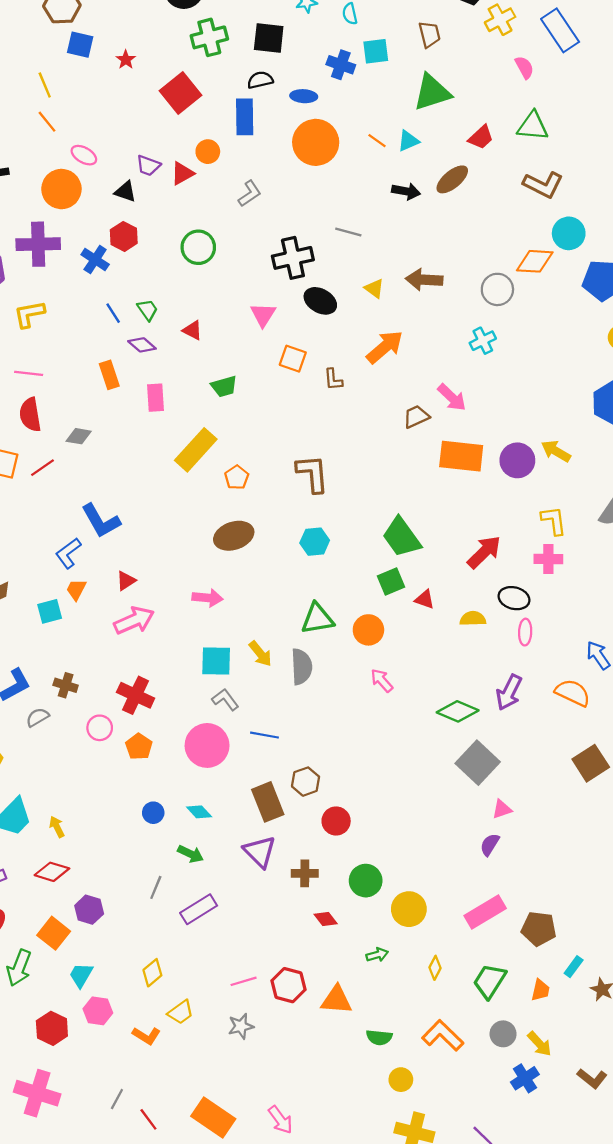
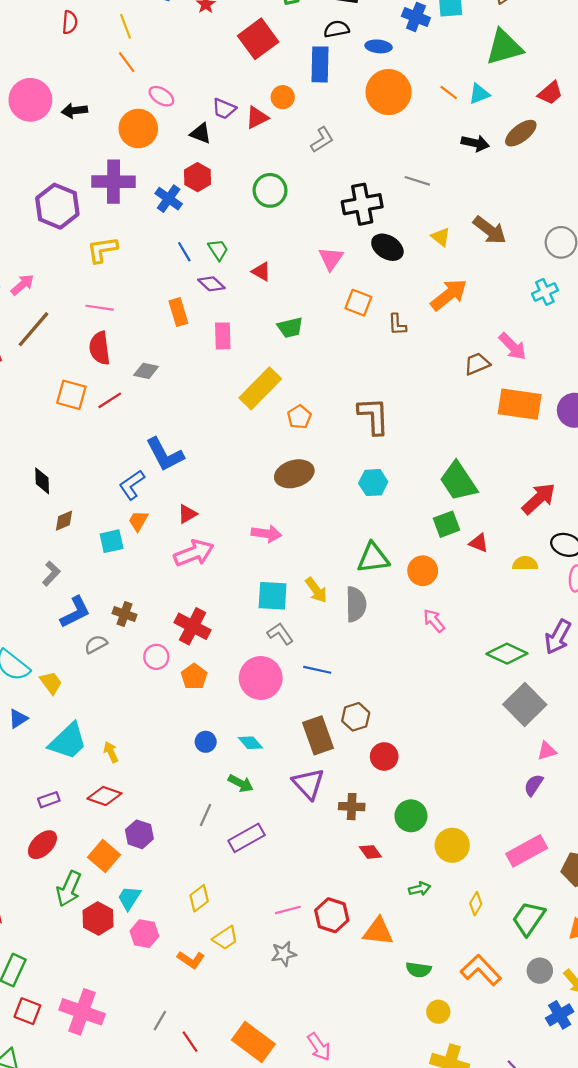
brown arrow: (424, 280) -> (490, 230), turned -148
red hexagon: (52, 1028) -> (98, 919), moved

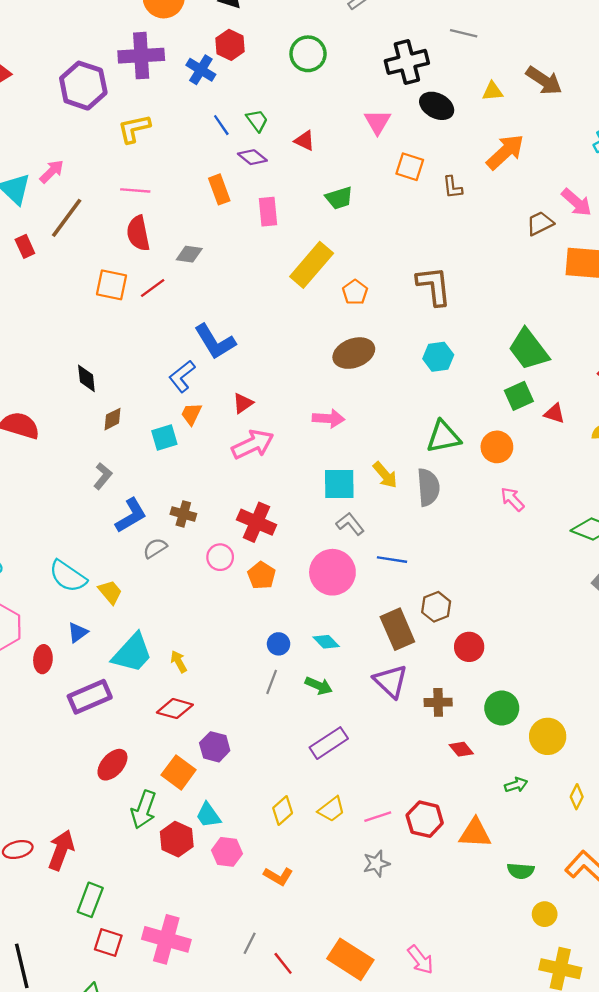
yellow triangle: (441, 237) -> (492, 91), turned -40
purple rectangle: (49, 800) -> (90, 697), moved, size x1.8
gray line: (206, 815) -> (272, 682), moved
cyan trapezoid: (129, 898) -> (208, 815), turned -64
yellow trapezoid: (225, 938) -> (332, 809), moved

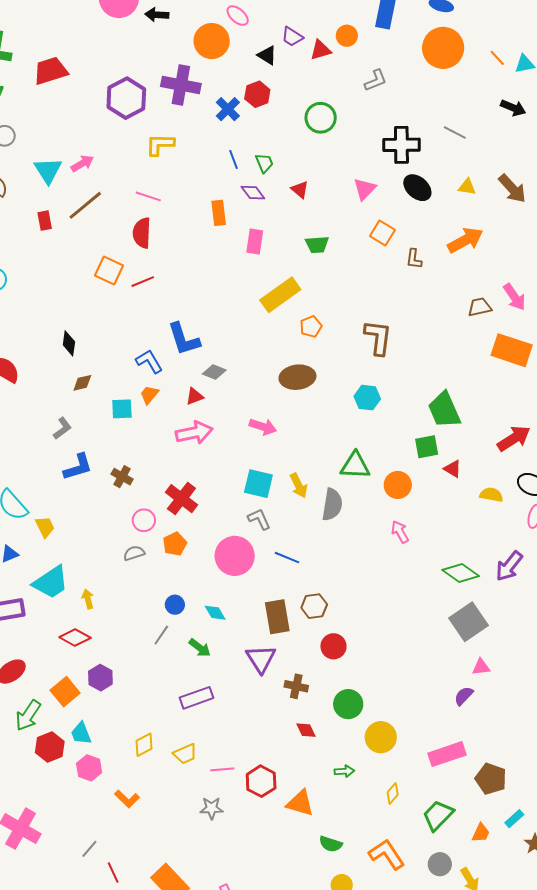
gray diamond: (189, 254) -> (214, 372), moved
blue L-shape: (182, 376) -> (149, 361), turned 84
gray semicircle: (155, 548) -> (134, 553), moved

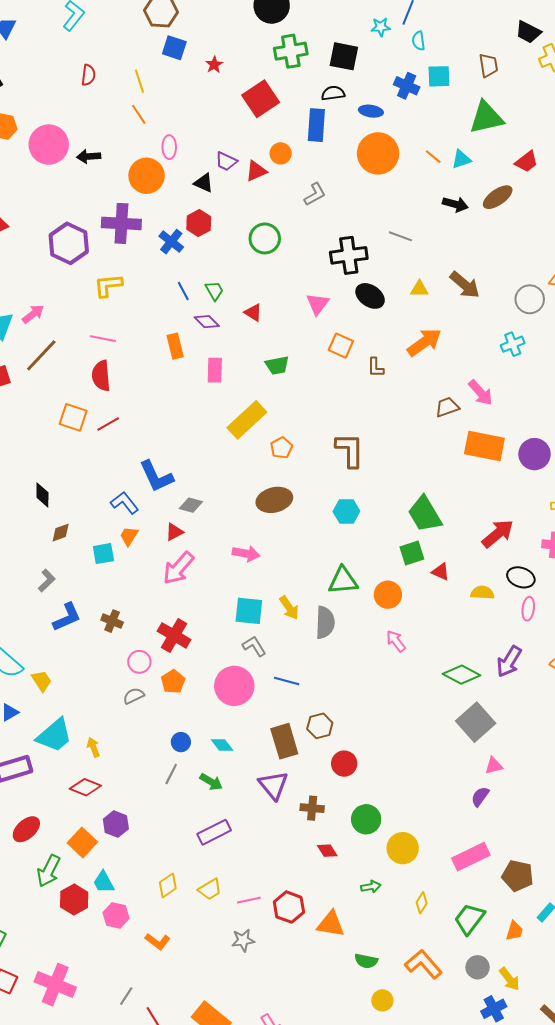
pink ellipse: (238, 16) -> (169, 147), turned 55
pink arrow: (194, 433) -> (178, 568), turned 150

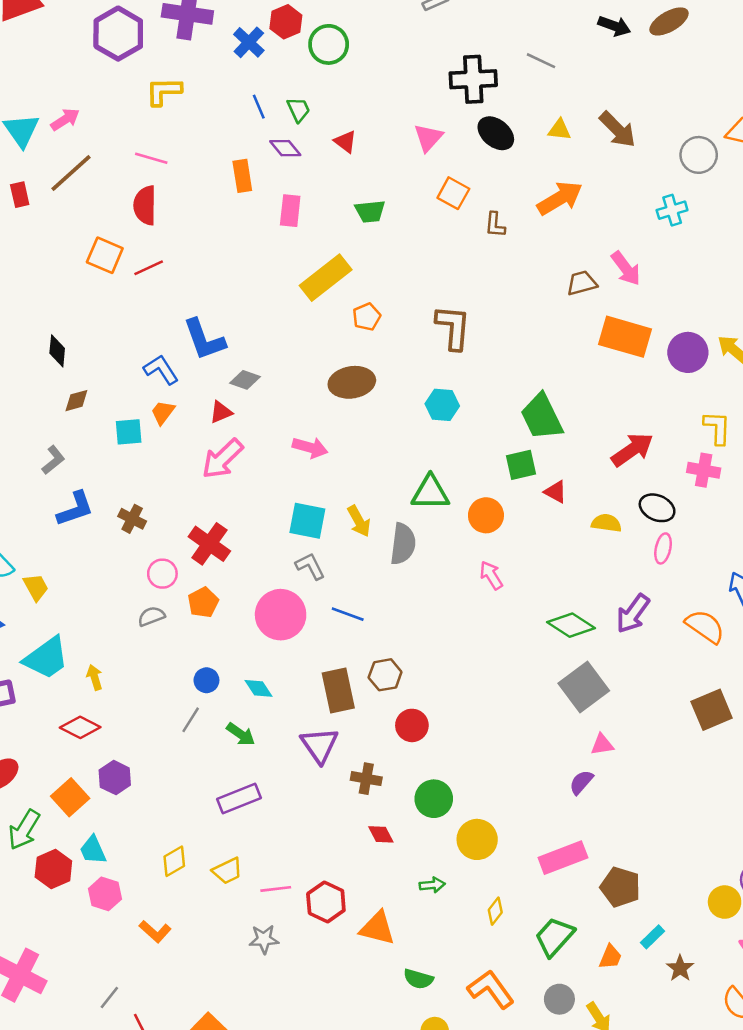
green circle: (265, 238) -> (329, 44), moved

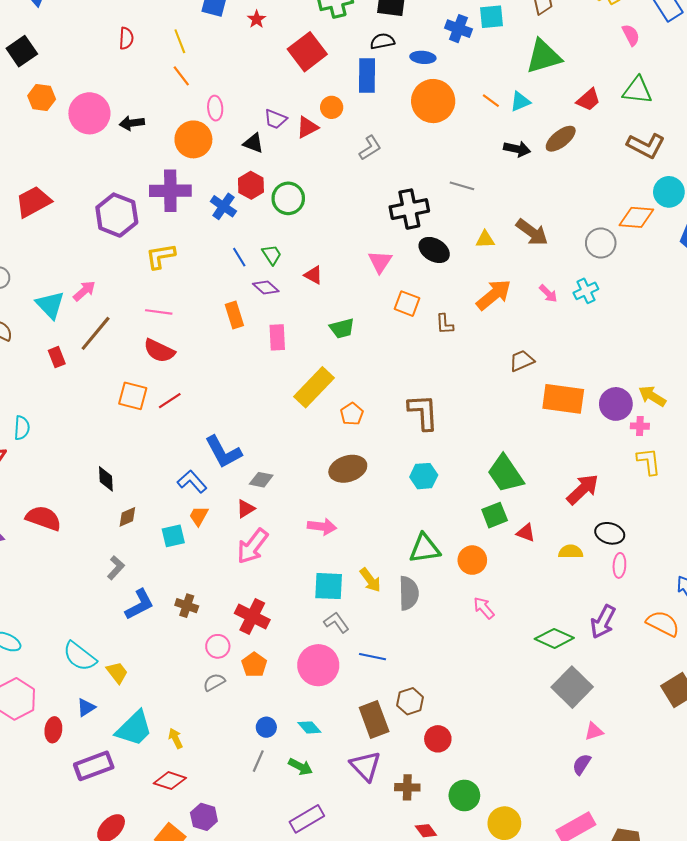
red semicircle: (145, 205) -> (159, 351), turned -56
pink arrow: (626, 268) -> (548, 293), moved, size x0.7
pink cross: (704, 470) -> (640, 426), moved, size x0.7

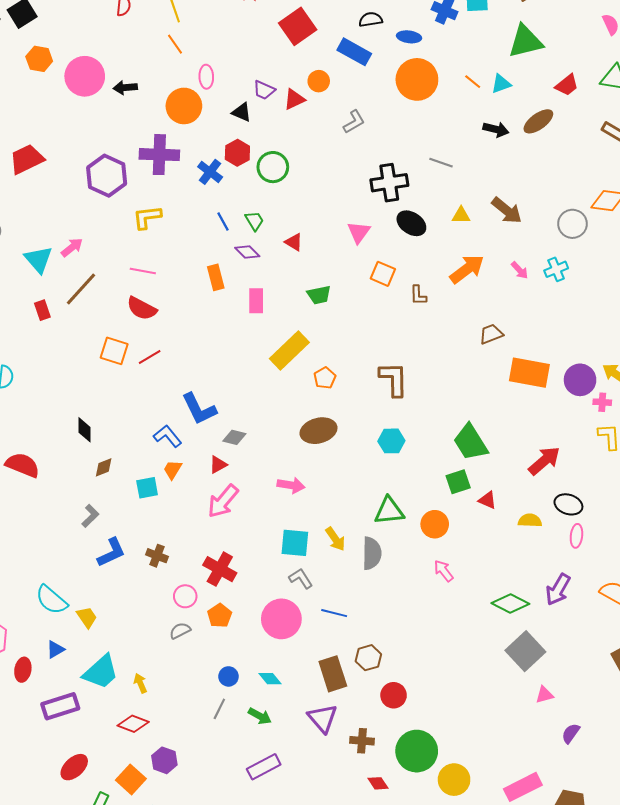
blue rectangle: (367, 75) -> (354, 52), turned -64
purple semicircle: (582, 764) -> (571, 733), moved
green circle: (464, 795) -> (417, 751), size x1.4

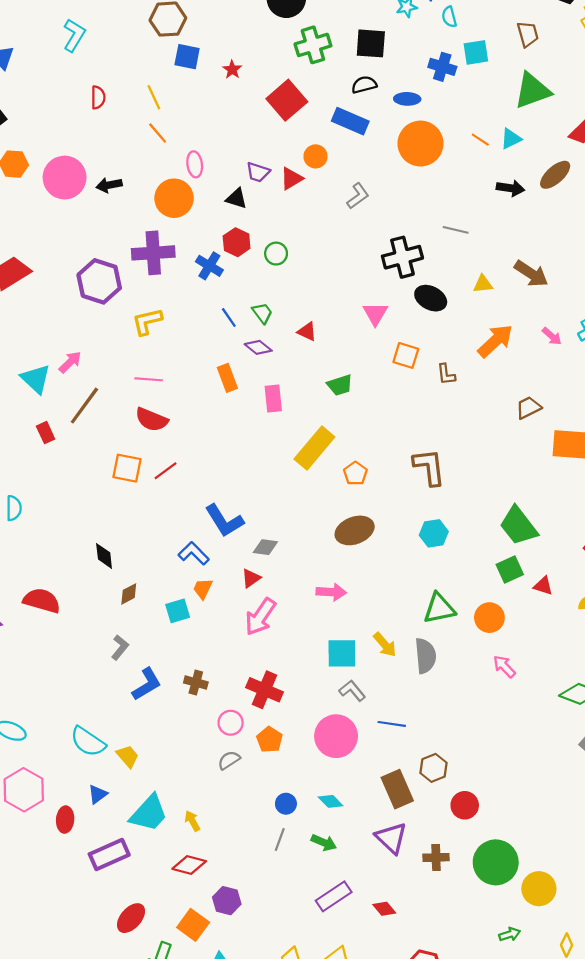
green circle: (273, 167) -> (276, 254), size x0.7
red diamond: (378, 783) -> (384, 909), moved

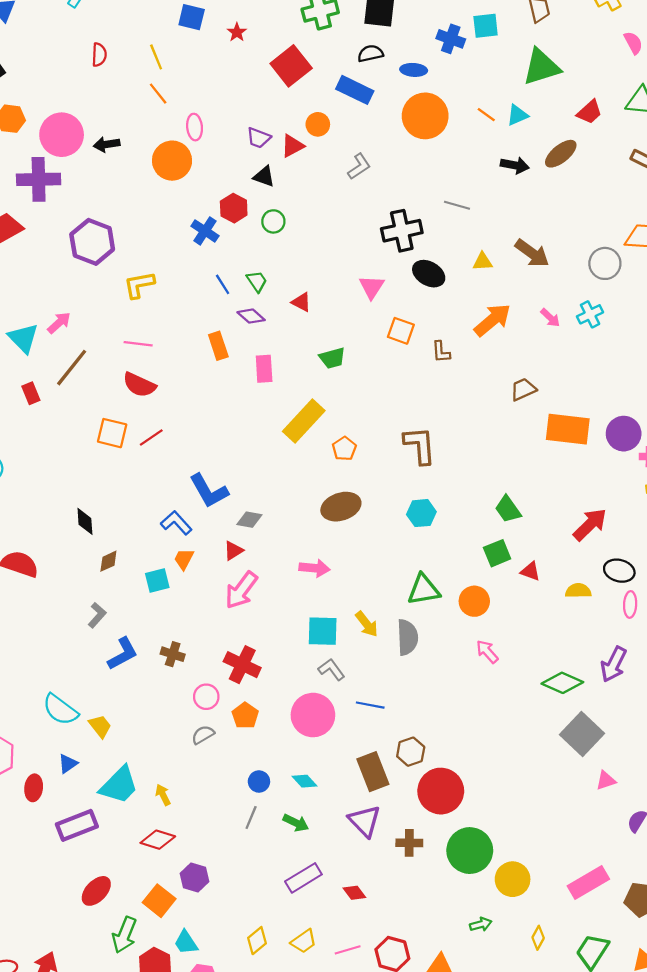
black triangle: (236, 198) -> (264, 176), moved
purple cross: (153, 253) -> (39, 179), moved
green trapezoid: (518, 526) -> (508, 509), size x0.7
red circle: (465, 805) -> (441, 791), size x1.6

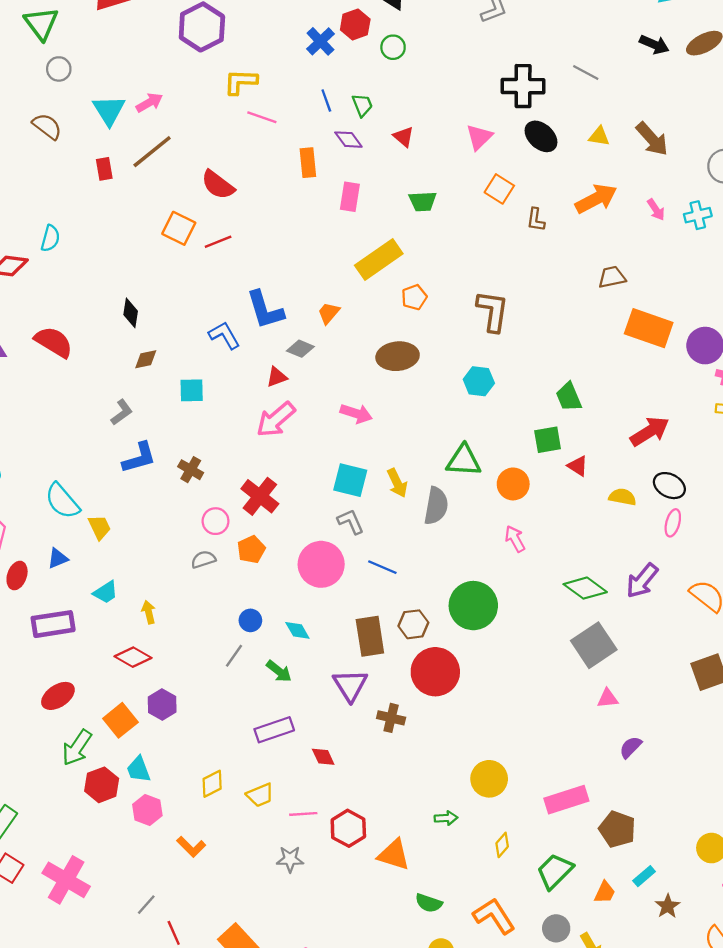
pink line: (138, 344) -> (262, 117), moved
orange trapezoid: (184, 559) -> (329, 313), moved
cyan trapezoid: (119, 785) -> (106, 592), size x0.6
green circle: (470, 851) -> (473, 606), moved

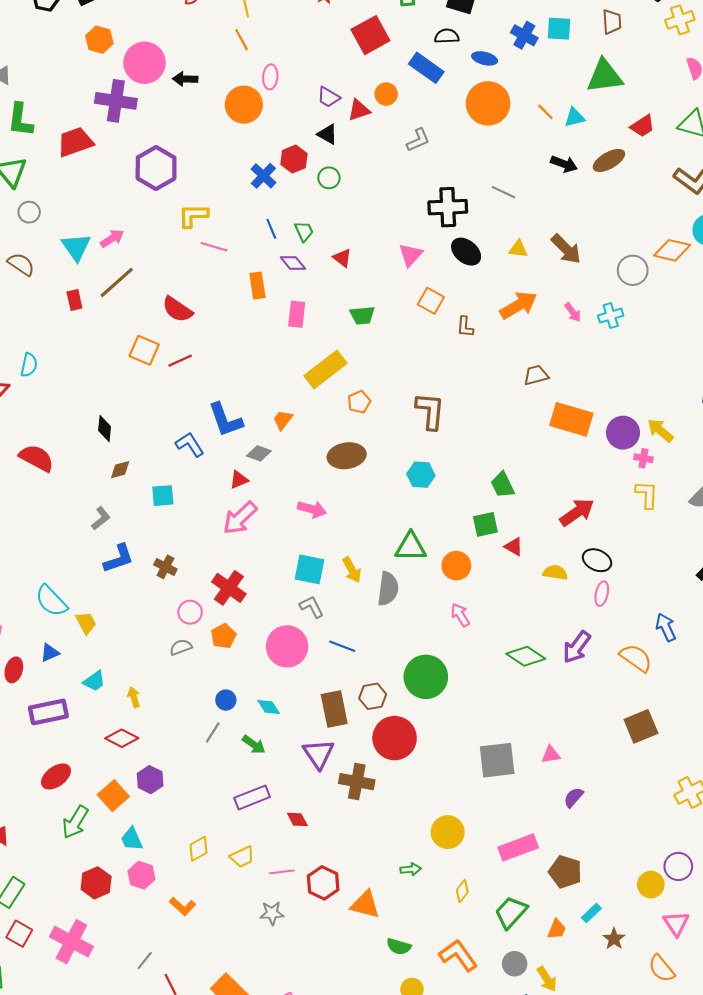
gray square: (594, 645) -> (497, 760), moved, turned 30
brown cross: (391, 718) -> (357, 782), size x1.4
red hexagon: (102, 785) -> (96, 883), moved

